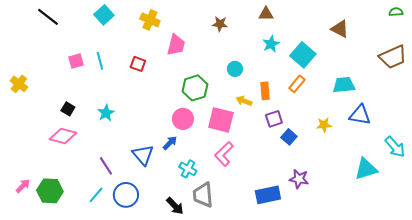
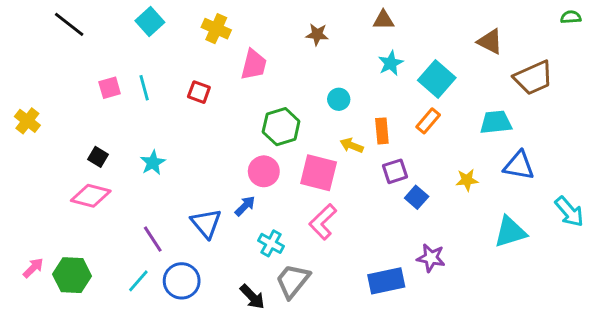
brown trapezoid: (393, 57) -> (533, 78), moved
cyan triangle: (366, 169) -> (510, 232), moved
gray trapezoid: (203, 195) -> (293, 281), turned 44

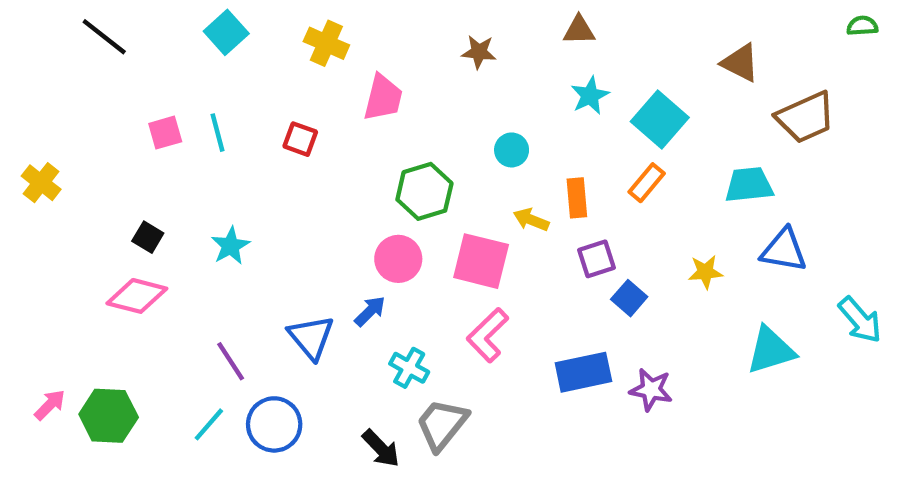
blue rectangle: (386, 281) -> (583, 372), moved

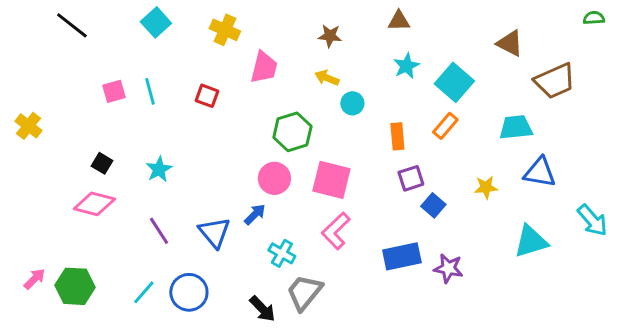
yellow arrow: (531, 220) -> (327, 78), moved
purple line: (231, 361) -> (159, 231), moved

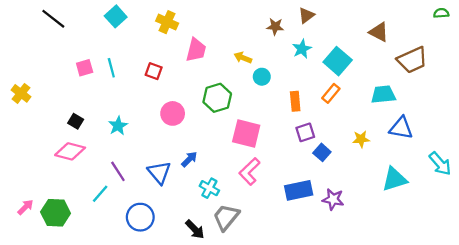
brown triangle: (399, 21) -> (306, 15), moved, turned -36
brown star: (330, 36) -> (275, 27), moved
pink circle: (274, 178) -> (173, 113), moved
cyan line: (144, 292) -> (100, 194), moved

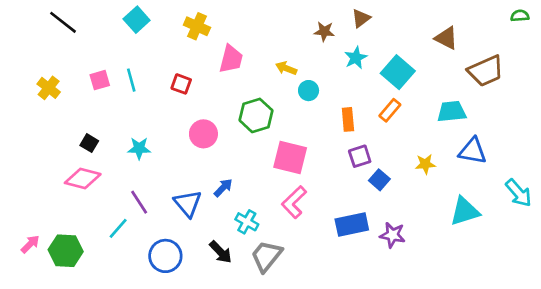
yellow cross: (21, 93) -> (49, 88), moved
cyan star: (118, 126) -> (139, 148), turned 30
black arrow: (195, 229) -> (221, 252), moved

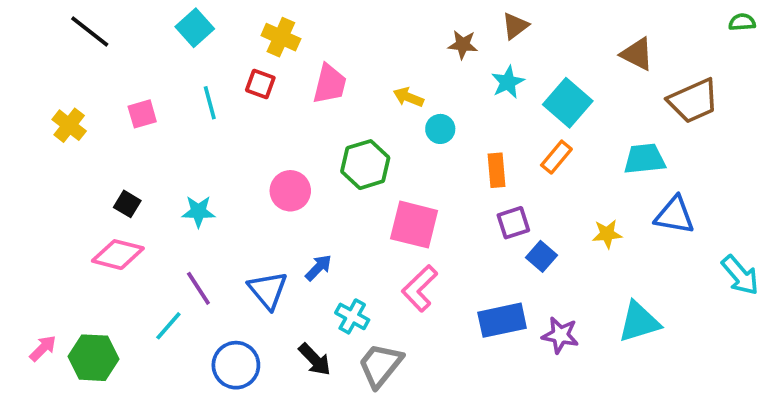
cyan line: (131, 80) -> (210, 103), moved
red square: (181, 84) -> (260, 84), moved
cyan triangle: (465, 211) -> (639, 322), moved

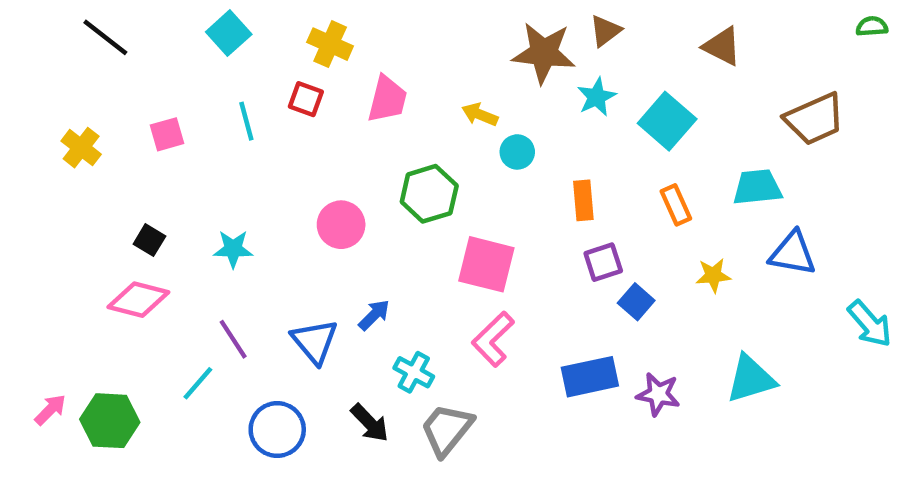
brown star: (463, 45) -> (544, 53), size x1.8
brown triangle: (637, 54) -> (722, 46), moved
orange rectangle: (556, 157) -> (676, 205), moved, turned -64

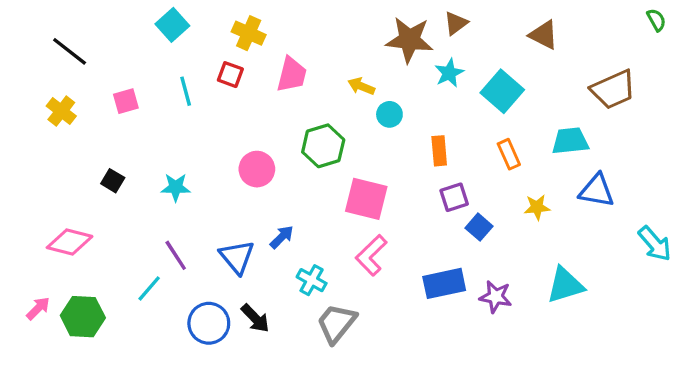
green semicircle: (872, 26) -> (656, 20), turned 65
black line: (105, 37) -> (70, 51), moved
pink diamond: (138, 300) -> (70, 242), moved
black arrow: (370, 423) -> (255, 318), moved

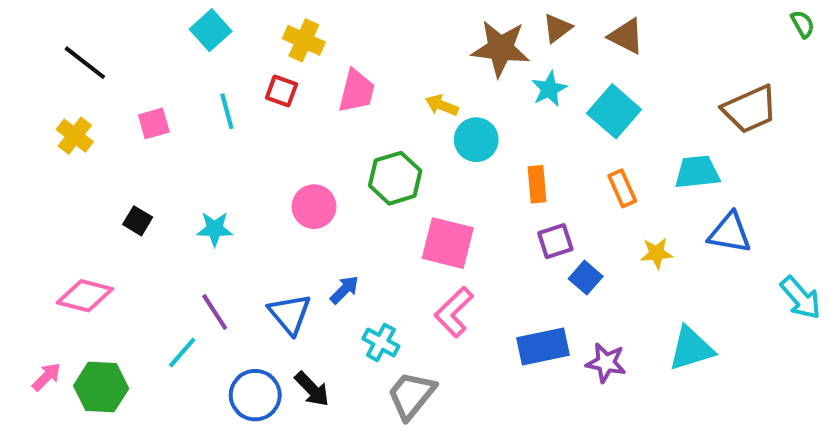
brown triangle: (544, 35) -> (626, 36), moved
cyan circle: (389, 114) -> (476, 140), size x1.4

